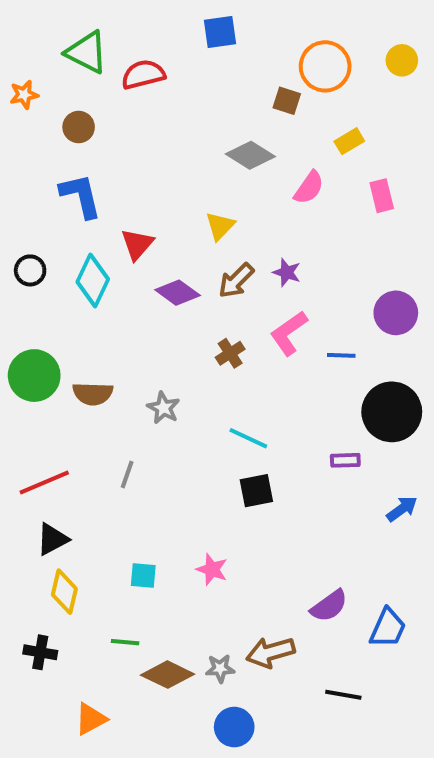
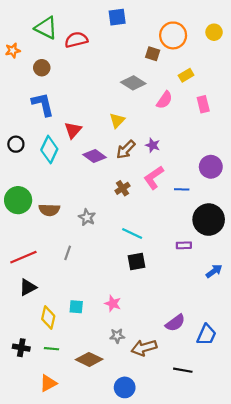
yellow diamond: (64, 592) -> (48, 317), moved
green line: (125, 642) -> (51, 349), moved
gray star: (220, 668) -> (117, 336), moved

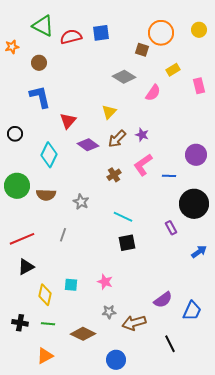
blue square: (117, 17) -> (101, 33), moved
pink rectangle: (203, 104) -> (199, 86), moved
cyan diamond: (49, 150) -> (49, 155), moved
purple rectangle: (184, 245) -> (171, 228), turned 64
black line: (183, 370) -> (170, 344), turned 54

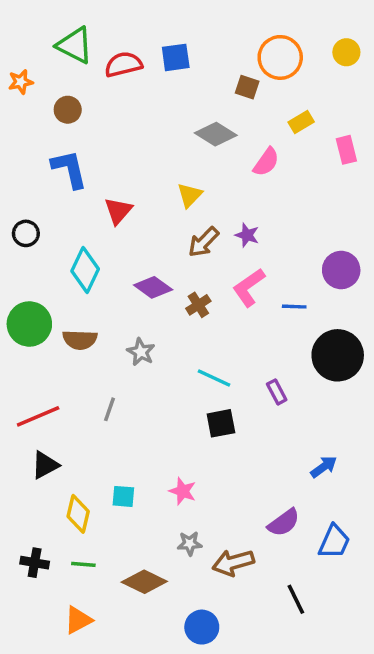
purple diamond: (88, 145) -> (153, 287), moved
purple rectangle: (171, 228) -> (277, 392), moved
blue arrow: (199, 252) -> (324, 467), moved

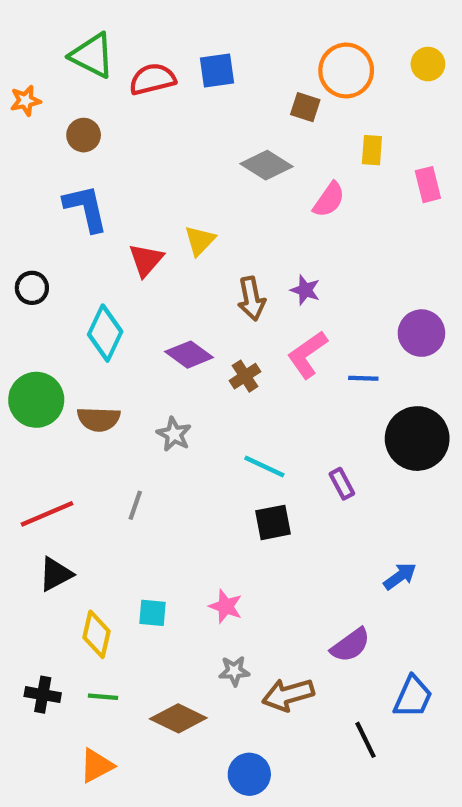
yellow rectangle: (301, 122) -> (372, 150), turned -55
yellow triangle: (190, 195) -> (200, 241), moved
brown arrow: (204, 242) -> (251, 299), turned -56
blue trapezoid: (334, 542) -> (413, 697), moved

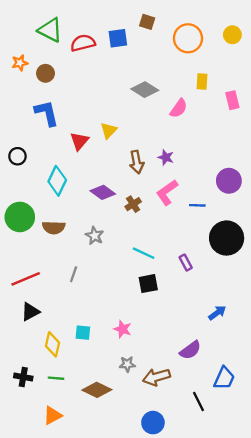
orange star: (25, 101) -> (20, 63), moved
brown square: (305, 107) -> (147, 22), moved
blue circle: (249, 774) -> (153, 423), moved

